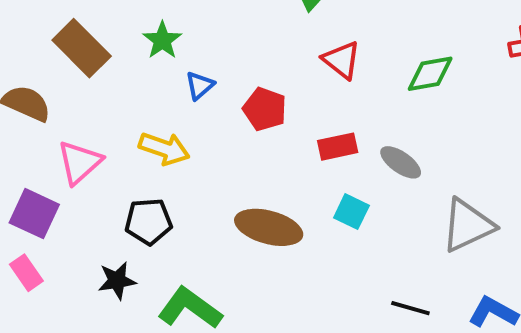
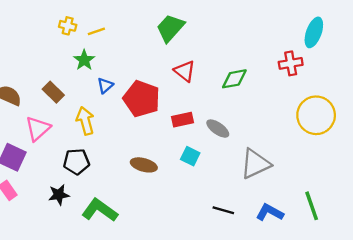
brown rectangle: (82, 48) -> (53, 92), moved, size x0.7
red pentagon: (265, 109) -> (142, 99), size x1.5
yellow arrow: (164, 149) -> (85, 121), turned -124
brown ellipse: (269, 227) -> (144, 165), size x0.7

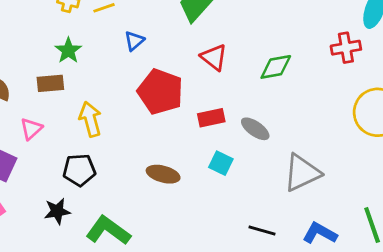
green star: (84, 60) -> (68, 50), moved
blue triangle: (105, 85) -> (134, 41), moved
brown rectangle: (53, 92) -> (50, 83), turned -50
pink triangle: (38, 129) -> (31, 129), size x0.7

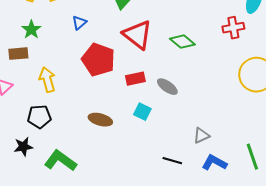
red triangle: (214, 57) -> (137, 35), size x1.5
green diamond: (276, 67) -> (182, 42), turned 50
gray triangle: (302, 173) -> (201, 136), moved, size x0.6

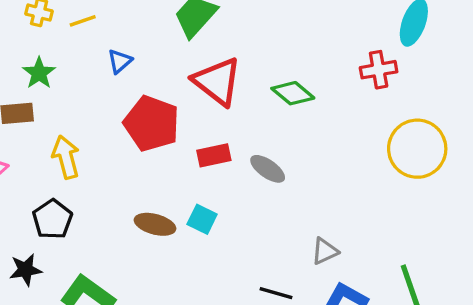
cyan square: (142, 112) -> (202, 219), moved
black pentagon: (39, 117) -> (52, 219), turned -30

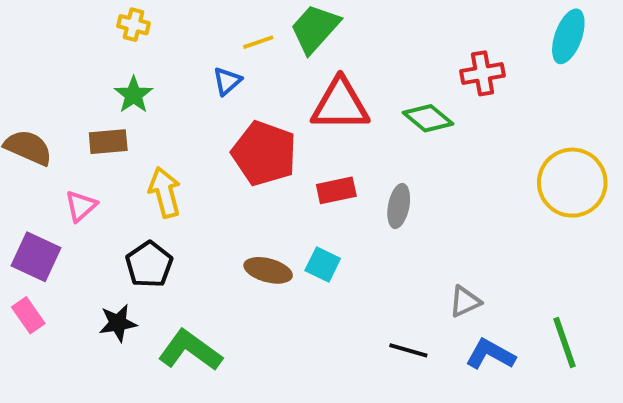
yellow line: (83, 21) -> (258, 42), moved
red cross: (379, 70) -> (483, 73), moved
red triangle: (217, 81) -> (340, 105), turned -38
gray ellipse: (268, 169) -> (399, 206), turned 66

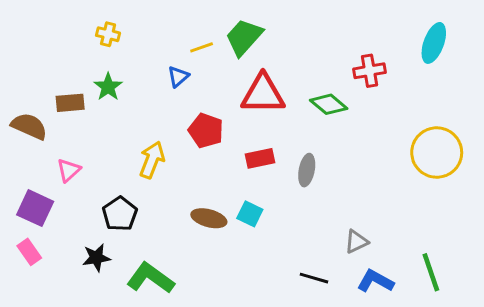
brown rectangle: (108, 142) -> (70, 103), moved
red pentagon: (264, 153) -> (206, 131), size x0.7
yellow arrow: (165, 192) -> (152, 160), moved, turned 36

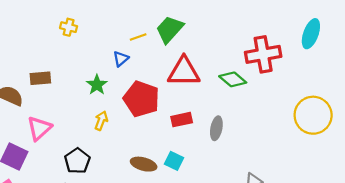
red cross: (370, 71) -> (263, 54), size x1.5
green star: (108, 87) -> (97, 85), moved
red pentagon: (206, 131) -> (141, 99), size x1.4
yellow arrow: (152, 160) -> (101, 121), size x0.7
pink triangle: (69, 170) -> (39, 128), size x1.4

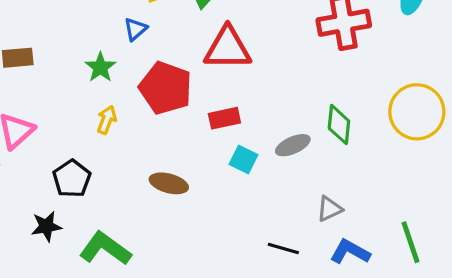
green diamond: (233, 79) -> (339, 125), moved, turned 56
gray ellipse: (216, 128) -> (293, 145), moved, turned 55
cyan square: (174, 161) -> (244, 160), moved

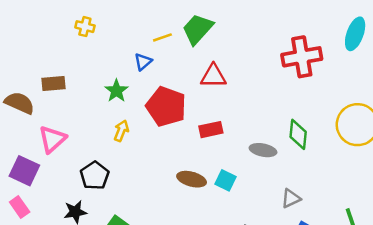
red triangle: (228, 48) -> (213, 76), size x0.7
gray ellipse: (293, 145) -> (263, 150), turned 35
cyan square: (244, 160) -> (225, 180), moved
brown ellipse: (169, 183) -> (192, 179), moved

